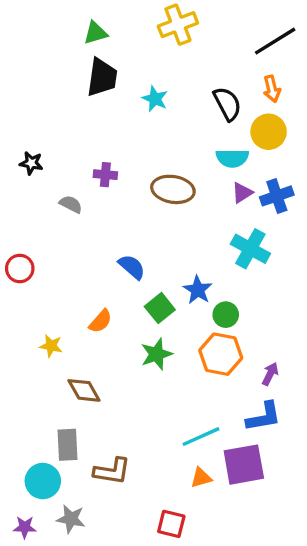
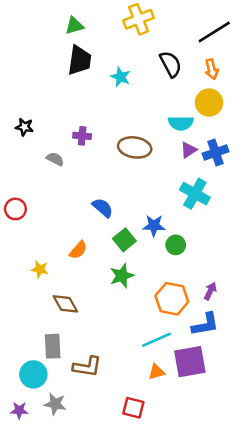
black semicircle: (227, 104) -> (171, 64), moved
blue star: (198, 290) -> (154, 226), turned -30
orange hexagon: (221, 354) -> (172, 299), moved

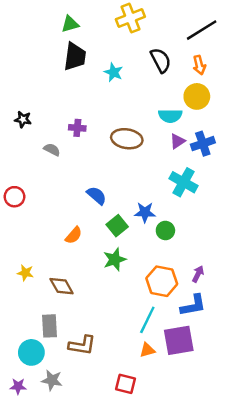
yellow star: (40, 269) -> (25, 273), moved
cyan line: (156, 340) -> (147, 320), turned -40

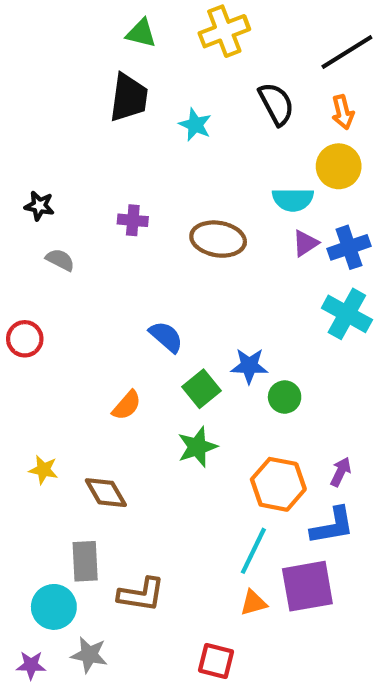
green triangle: (70, 24) -> (141, 33), moved, turned 30
gray semicircle: (52, 150) -> (60, 260), moved
cyan cross: (184, 182) -> (347, 314), moved

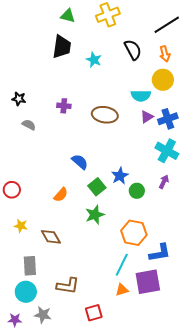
red circle: (25, 339) -> (12, 190), moved
blue star: (249, 366) -> (120, 176), turned -30
purple arrow: (341, 472) -> (164, 182), moved
gray rectangle: (85, 561) -> (30, 266), moved
red square: (216, 661) -> (94, 313), moved, turned -30

